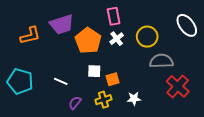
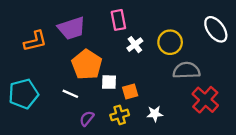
pink rectangle: (114, 16) -> (118, 20), moved
orange pentagon: (88, 41) -> (87, 65), moved
cyan pentagon: (20, 81) -> (23, 94), turned -30

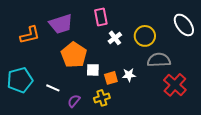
white line: (70, 94) -> (53, 88), moved
white star: (155, 114) -> (129, 75), moved

